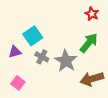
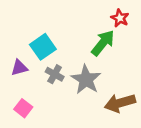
green arrow: (89, 43) -> (103, 43), moved

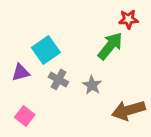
red star: (120, 18) -> (128, 19), turned -30
gray star: (86, 79) -> (92, 85), size x0.6

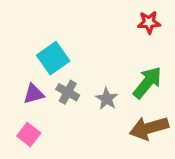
green arrow: (110, 46) -> (147, 82), moved
purple triangle: (21, 72) -> (34, 94), moved

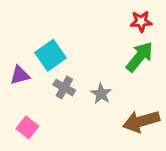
green arrow: (147, 82) -> (140, 57), moved
purple triangle: (34, 94) -> (20, 75), moved

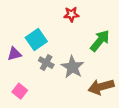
red star: (141, 21) -> (71, 14), moved
gray star: (101, 94) -> (72, 67), size x1.5

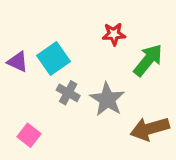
red star: (71, 14) -> (114, 34), moved
purple triangle: (14, 54) -> (18, 62), moved, turned 40

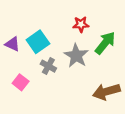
gray star: (107, 99) -> (76, 56), moved
pink square: (29, 135) -> (21, 82), moved

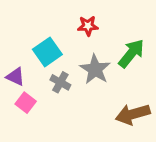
red star: (81, 24) -> (88, 26), moved
purple triangle: (12, 44) -> (15, 77), moved

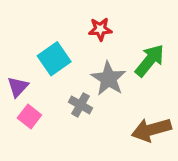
purple triangle: (15, 77) -> (18, 87), turned 48
gray cross: (60, 82) -> (80, 105), moved

